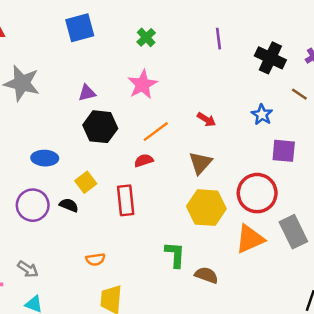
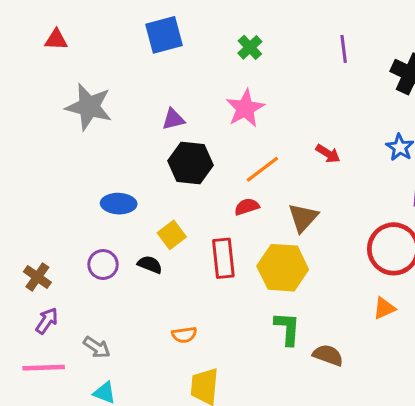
brown triangle: (200, 163) -> (303, 218), moved
purple circle: (33, 205) -> (103, 265), size x0.7
yellow hexagon: (206, 208) -> (283, 268), moved
orange triangle: (250, 239) -> (384, 308), size x0.6

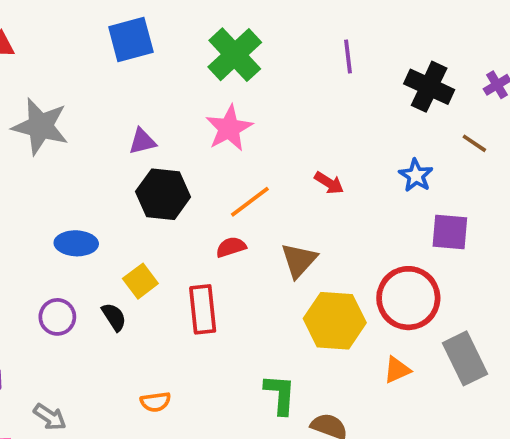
green cross: (250, 47) -> (235, 55), size x1.8
black semicircle: (150, 265) -> (114, 317), turned 35
yellow hexagon: (283, 268) -> (335, 321), moved

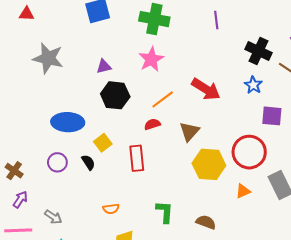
green cross: (235, 55) -> (154, 19), turned -36
black cross: (429, 87) -> (258, 51), moved
red arrow: (329, 183) -> (206, 89), size x1.8
blue ellipse: (76, 243) -> (68, 122), size x1.4
green L-shape: (280, 394) -> (165, 212), moved

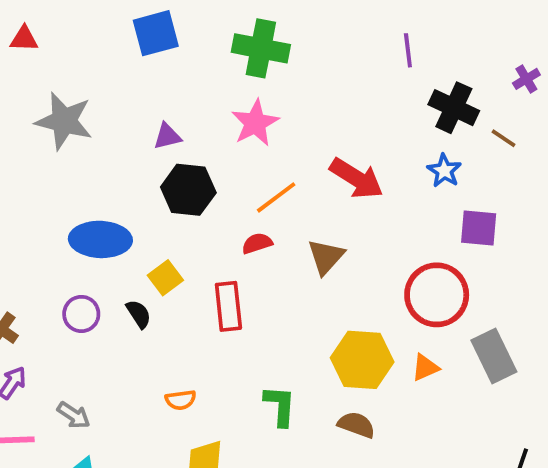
purple line: (216, 20) -> (408, 50), moved
yellow hexagon: (209, 164) -> (362, 360), moved

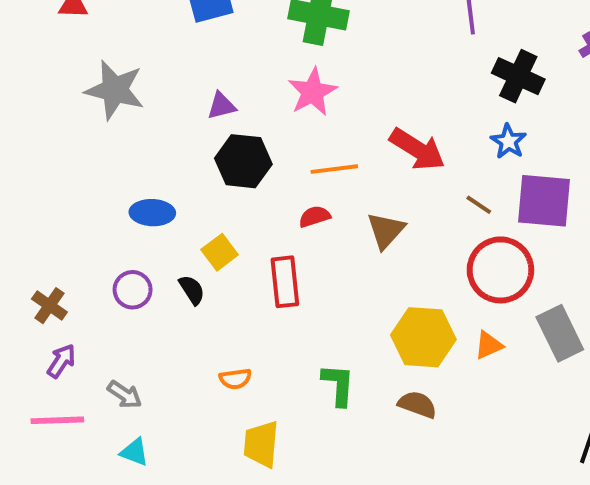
brown line: (504, 138) -> (479, 205), moved
orange line: (276, 197) -> (334, 169), turned 30
purple square: (479, 228) -> (544, 201), size x1.4
blue ellipse: (100, 239) -> (152, 213), size x0.7

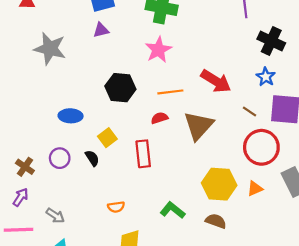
purple triangle: (222, 106) -> (101, 30), moved
brown triangle: (386, 230) -> (199, 126), size x1.4
brown cross: (49, 306) -> (25, 167), moved
green L-shape: (338, 385) -> (172, 210), turned -55

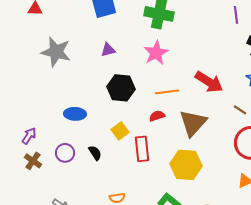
purple triangle: (101, 30) -> (108, 50), moved
yellow square: (107, 138) -> (120, 131), moved
yellow hexagon: (219, 184) -> (186, 165), moved
purple arrow: (21, 197) -> (29, 136), moved

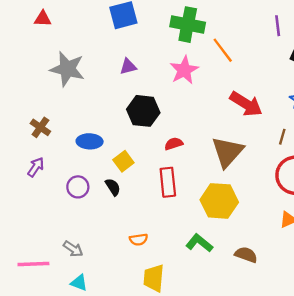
orange line: (167, 92) -> (223, 50), moved, turned 60
brown line: (240, 110) -> (282, 137), turned 72
red semicircle: (157, 116) -> (174, 144), moved
yellow square: (120, 131) -> (123, 161), moved
brown cross: (33, 161) -> (40, 127), moved

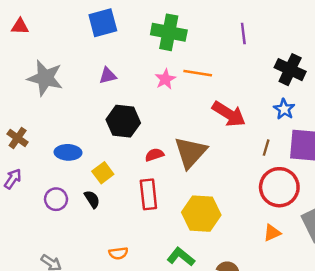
purple line: (278, 26) -> (243, 34), moved
orange line: (223, 50) -> (198, 73), moved, turned -44
pink star: (184, 70) -> (165, 79), size x0.7
brown triangle: (227, 152) -> (190, 152), moved

